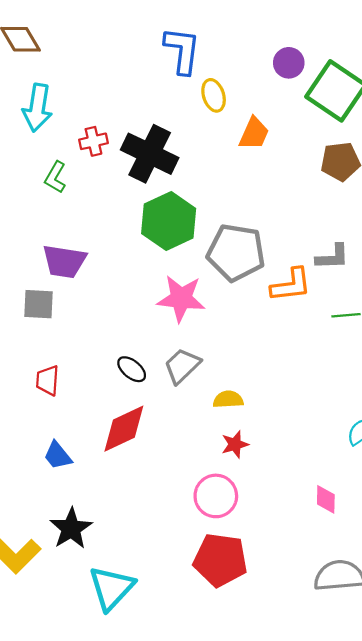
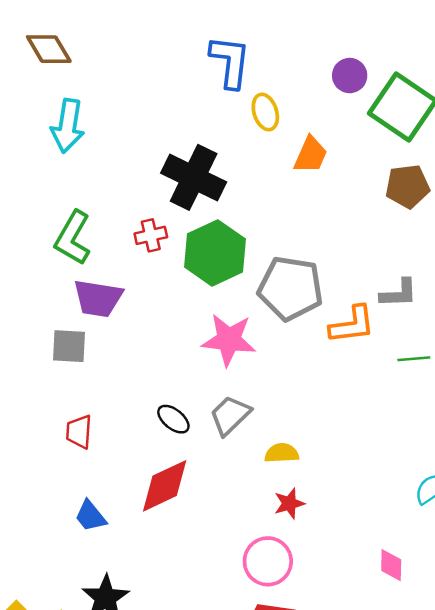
red cross: (93, 141) -> (151, 235), moved
green L-shape: (55, 177) -> (73, 238), moved, size x1.5

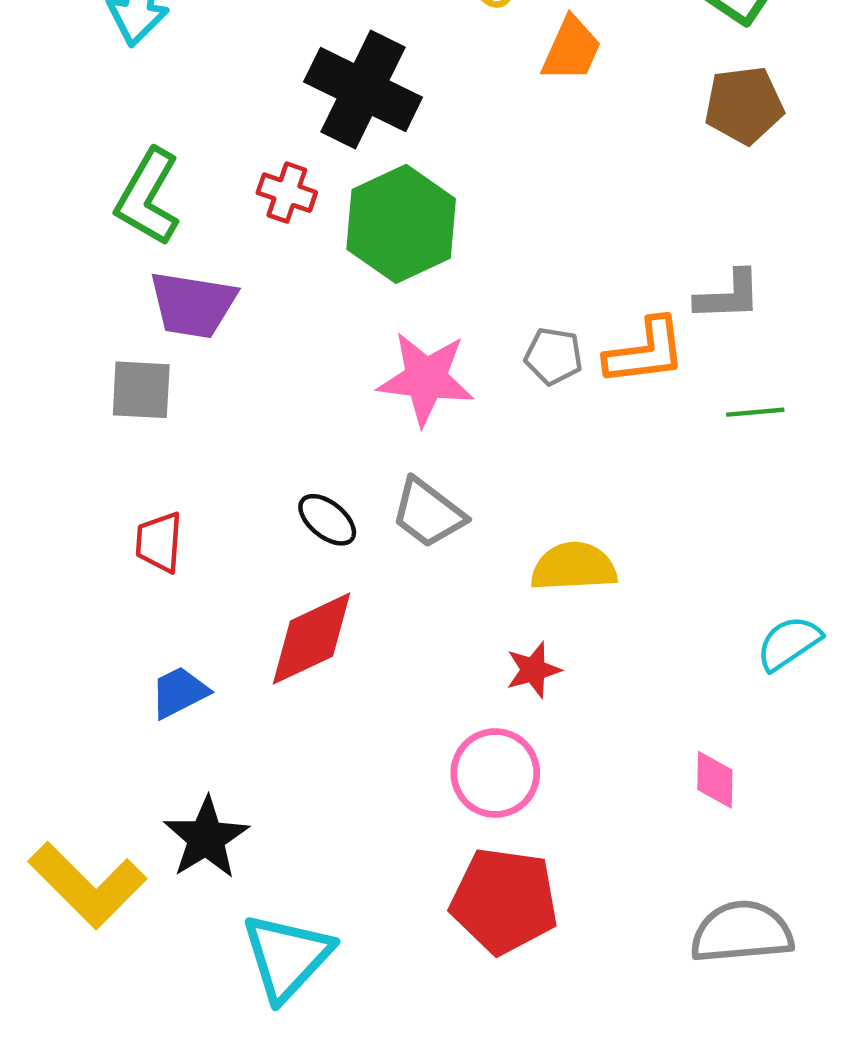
red cross: (151, 235) -> (287, 193), turned 32
gray pentagon: (290, 288) -> (554, 356), moved, size x0.5
gray trapezoid: (230, 415) -> (428, 513), turned -99
yellow semicircle: (282, 453) -> (574, 567), moved, size x1.4
blue trapezoid: (90, 516) -> (179, 692), turned 102

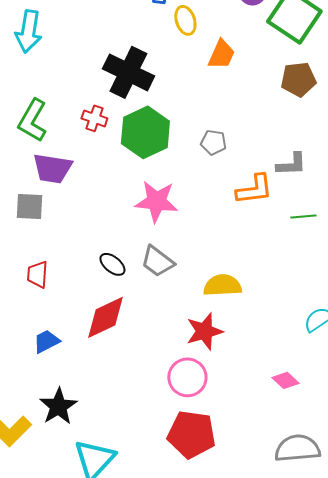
gray pentagon: (554, 356) -> (213, 142), moved
red star: (533, 670) -> (204, 331), size x1.5
pink diamond: (715, 780) -> (285, 380), turned -48

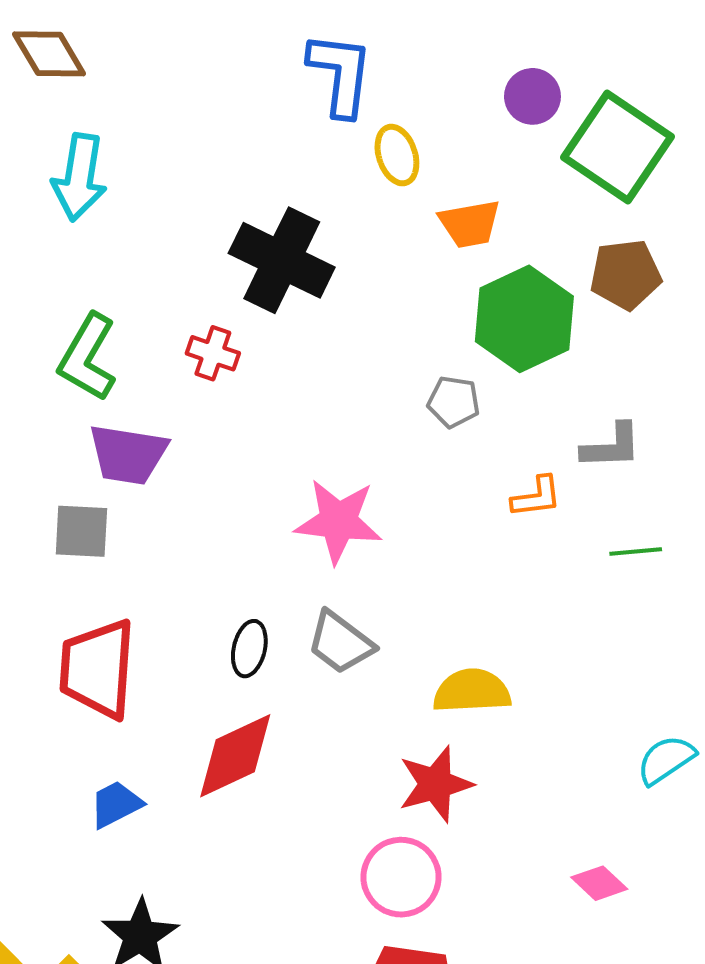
orange trapezoid: (221, 54) -> (470, 224), turned 56
green hexagon: (145, 132) -> (524, 319), moved
orange L-shape: (254, 189) -> (537, 497), size x0.7
black ellipse: (112, 264) -> (249, 649), turned 64
red trapezoid: (37, 274) -> (98, 669), size x1.8

